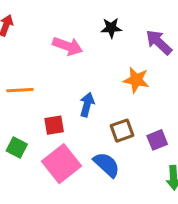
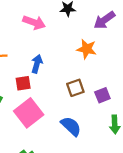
purple arrow: (159, 42) -> (104, 20), turned -80
blue arrow: (87, 105) -> (37, 64), moved
blue semicircle: (107, 165) -> (71, 126), moved

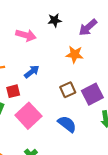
blue arrow: (37, 64) -> (32, 72), turned 42
red square: (23, 83) -> (13, 91), moved
purple square: (102, 95) -> (92, 94), size x1.5

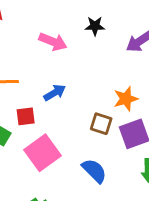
orange star: (75, 54) -> (126, 99), moved, turned -30
brown square: (68, 90) -> (101, 124), turned 35

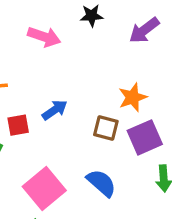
blue arrow: (55, 93) -> (55, 110), moved
pink square: (43, 153) -> (44, 189), moved

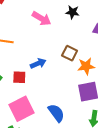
red square: (18, 125) -> (19, 77), moved
brown square: (106, 128) -> (70, 53), moved

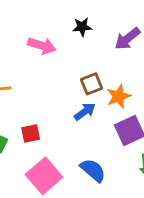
brown square: (70, 53) -> (92, 84), turned -35
blue arrow: (38, 63) -> (85, 112), moved

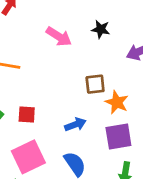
orange star: (118, 96) -> (117, 102), turned 30
blue arrow: (85, 112) -> (75, 125), moved

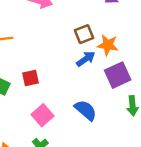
blue arrow: (75, 125) -> (86, 59), moved
pink square: (28, 157) -> (42, 115), size x0.7

